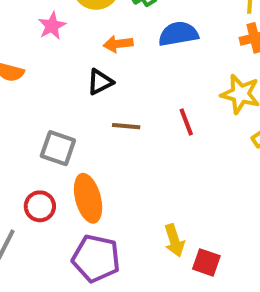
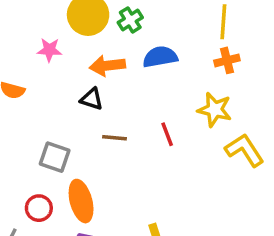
pink star: (52, 26) -> (49, 50), turned 30
orange arrow: (118, 44) -> (107, 66), size x1.4
black triangle: (100, 82) -> (92, 99), turned 45

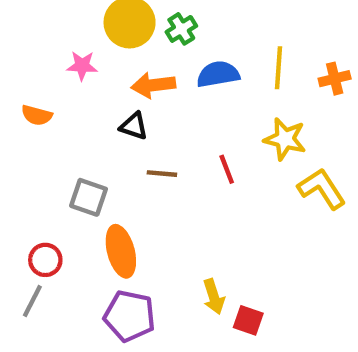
yellow line: (223, 22) -> (278, 68), moved
orange cross: (227, 60) -> (335, 79), moved
red circle: (39, 208) -> (45, 260), moved

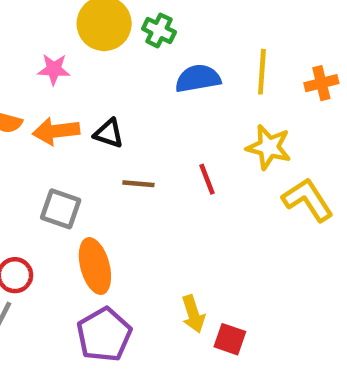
green cross: (181, 29) -> (159, 30), turned -32
orange arrow: (153, 85) -> (56, 131), moved
purple pentagon: (130, 316) -> (104, 335), turned 30

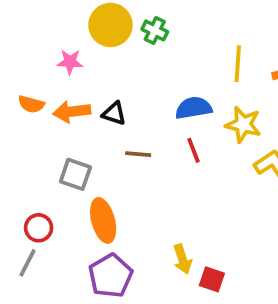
blue semicircle: (198, 79) -> (193, 108), moved

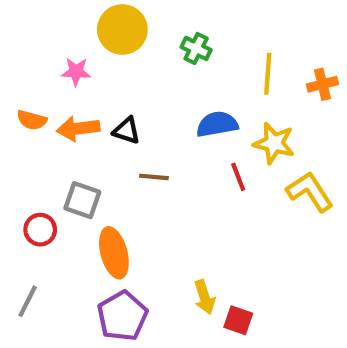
green cross: (155, 30) -> (196, 48), moved
red line: (193, 150) -> (238, 177), moved
red circle: (39, 228) -> (40, 230), moved

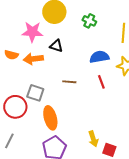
pink star: (76, 72) -> (32, 32), size x1.5
black triangle: (127, 131) -> (56, 46), moved
red line: (238, 177) -> (101, 82), moved
red circle: (40, 230) -> (15, 107), size x1.5

